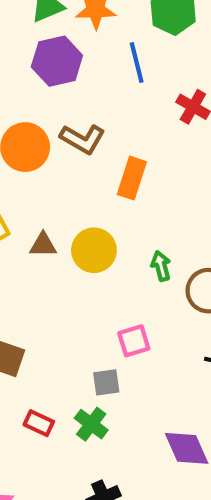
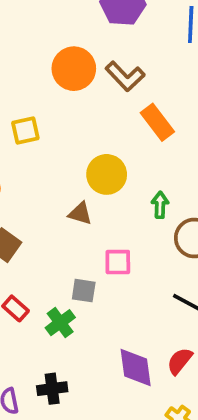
orange rectangle: (132, 178) -> (157, 122), turned -72
brown triangle: (43, 245) -> (80, 213), moved

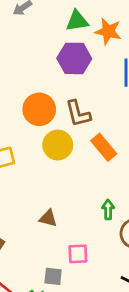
brown L-shape: (125, 76) -> (78, 114), turned 32
yellow circle: (107, 174) -> (58, 145), moved

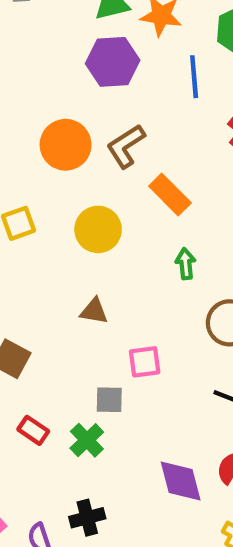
brown L-shape: (78, 114) -> (126, 146), turned 76
yellow circle: (58, 145) -> (98, 229), moved
green arrow: (108, 209) -> (186, 264), moved

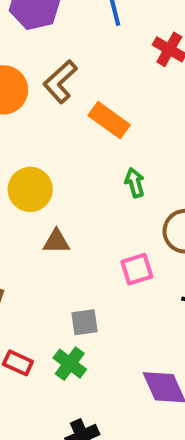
yellow circle: (98, 229) -> (30, 189), moved
pink square: (145, 362) -> (137, 269), moved

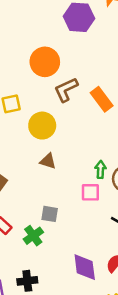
brown L-shape: (60, 82) -> (66, 90), moved
green arrow: (135, 183) -> (100, 170), moved

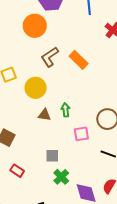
orange circle: (45, 62) -> (35, 26), moved
green arrow: (100, 170) -> (65, 110), moved
green cross: (33, 236) -> (61, 177), moved

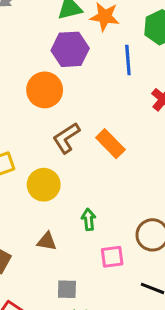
brown triangle: (44, 115) -> (47, 241), moved

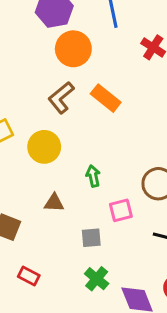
orange circle: (45, 90) -> (73, 49), moved
gray square: (67, 289) -> (91, 238), moved

